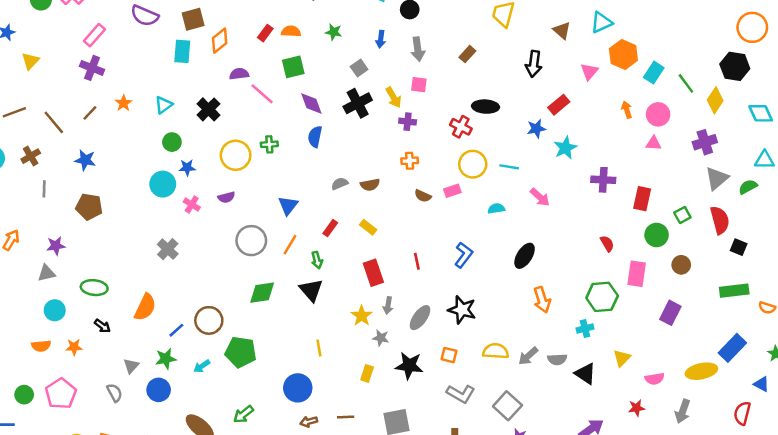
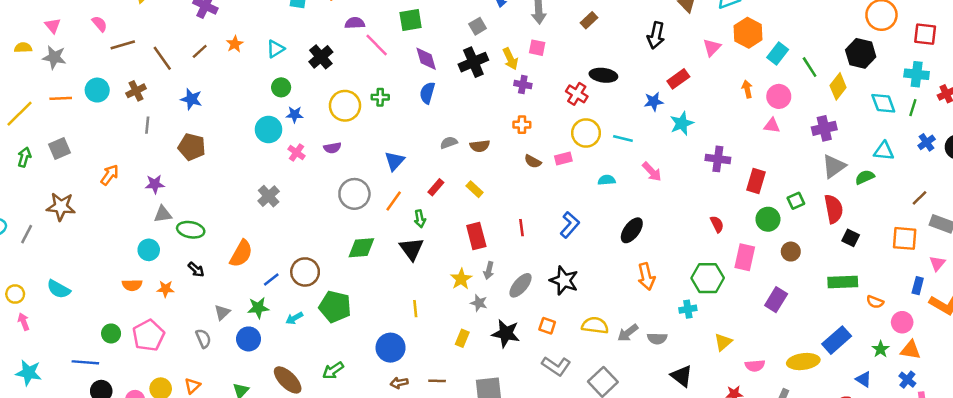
gray triangle: (46, 273) -> (163, 214), moved
black triangle: (585, 374) -> (682, 376), moved

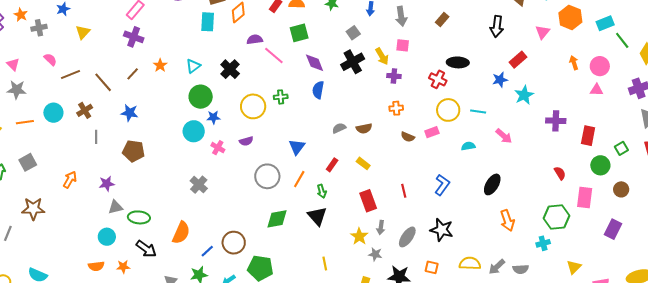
cyan rectangle: (778, 53) -> (605, 23), moved, turned 36
green circle: (281, 87) -> (201, 97), size x1.5
black arrow: (196, 270) -> (146, 249), size x1.5

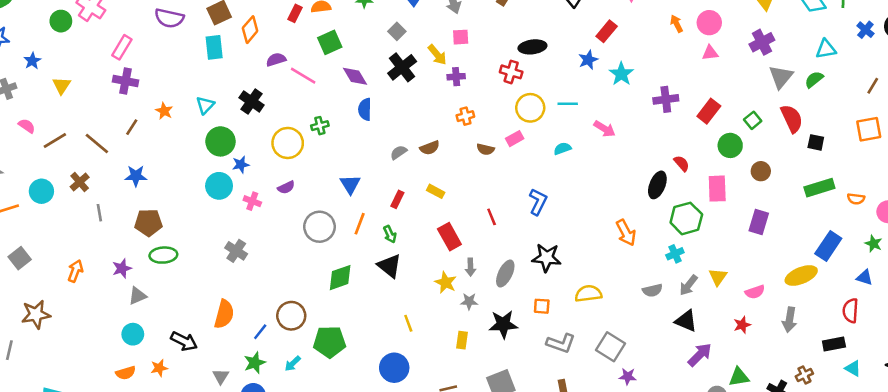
red rectangle: (588, 136) -> (709, 111), turned 36
black ellipse: (492, 184) -> (657, 185), moved
green ellipse: (139, 217) -> (163, 255), moved
gray arrow: (497, 267) -> (689, 285), moved

